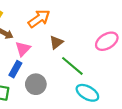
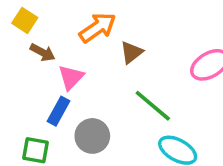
brown triangle: (56, 42) -> (131, 52), moved

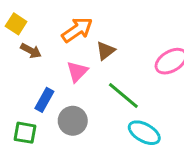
pink triangle: (71, 77) -> (77, 72), moved

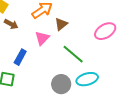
gray circle: (73, 121) -> (61, 84), moved
cyan ellipse: (144, 133) -> (87, 79), turned -45

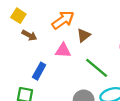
pink triangle: (42, 38) -> (63, 50), turned 49

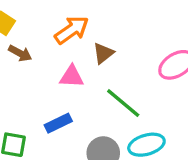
blue rectangle: (39, 71) -> (58, 123), moved, turned 35

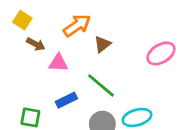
pink triangle: (72, 76) -> (58, 63), moved
green line: (123, 103) -> (101, 85), moved

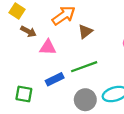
green line: (101, 85) -> (84, 67), turned -60

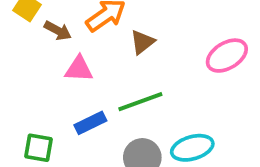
brown arrow: (28, 31) -> (58, 31), moved

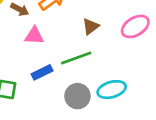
brown triangle: (142, 42) -> (91, 26), moved

